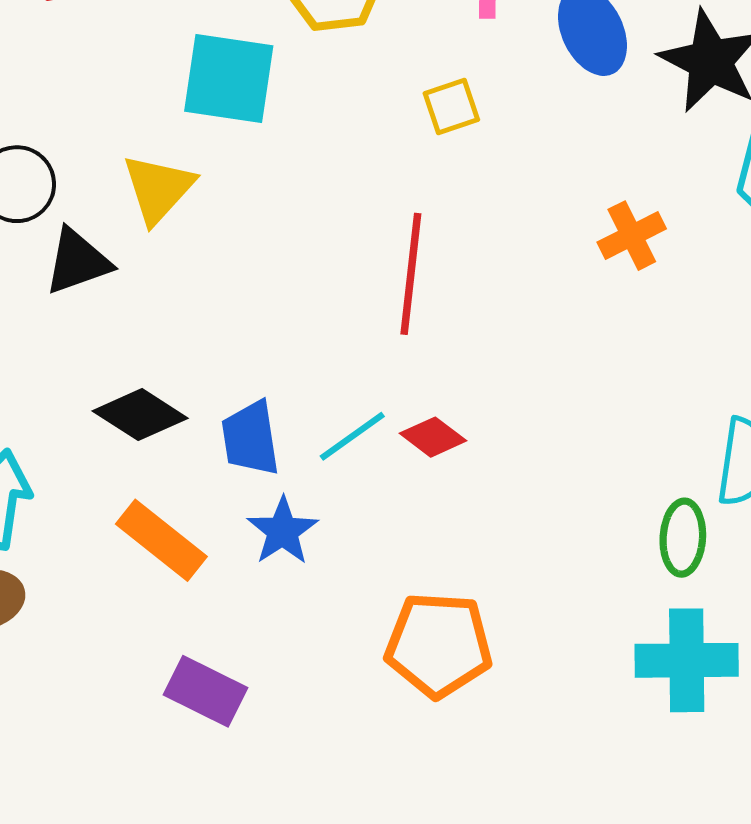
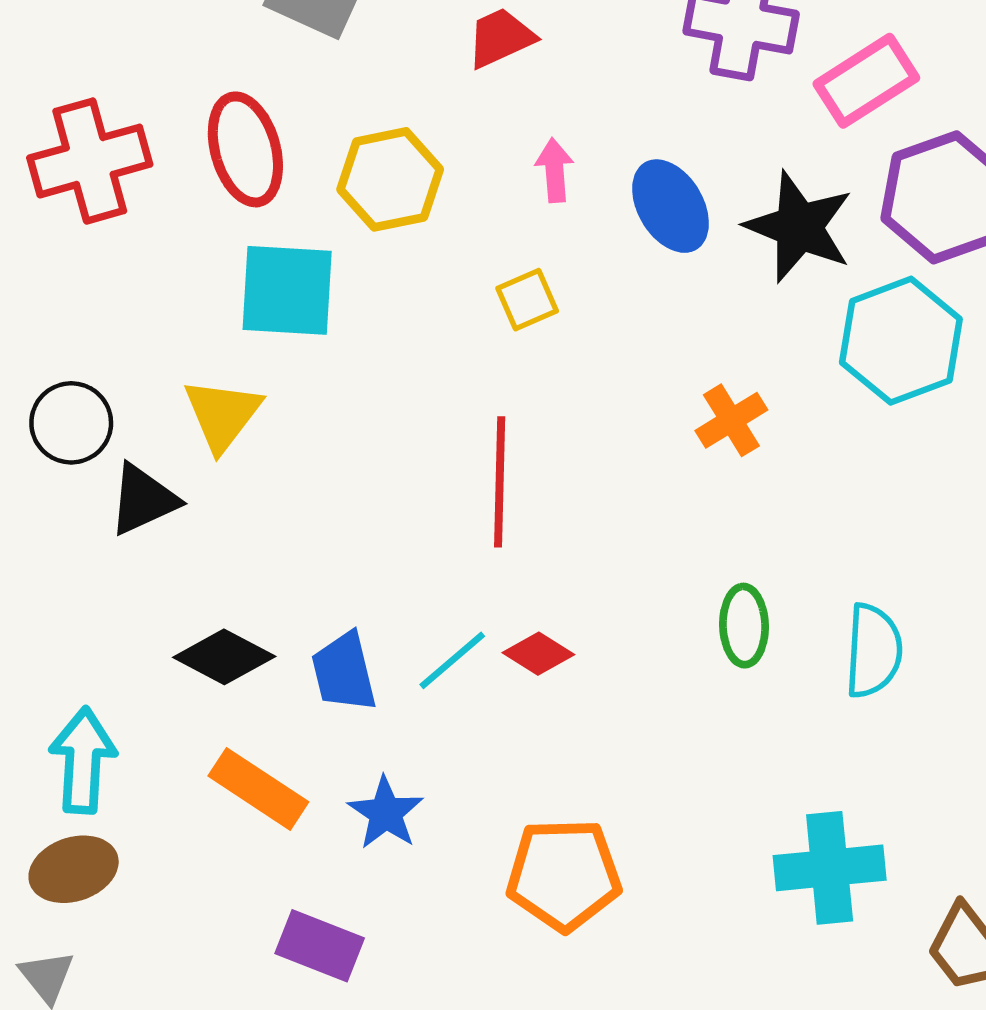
blue star: (283, 531) -> (386, 813), moved
green ellipse: (683, 538) -> (744, 626), moved

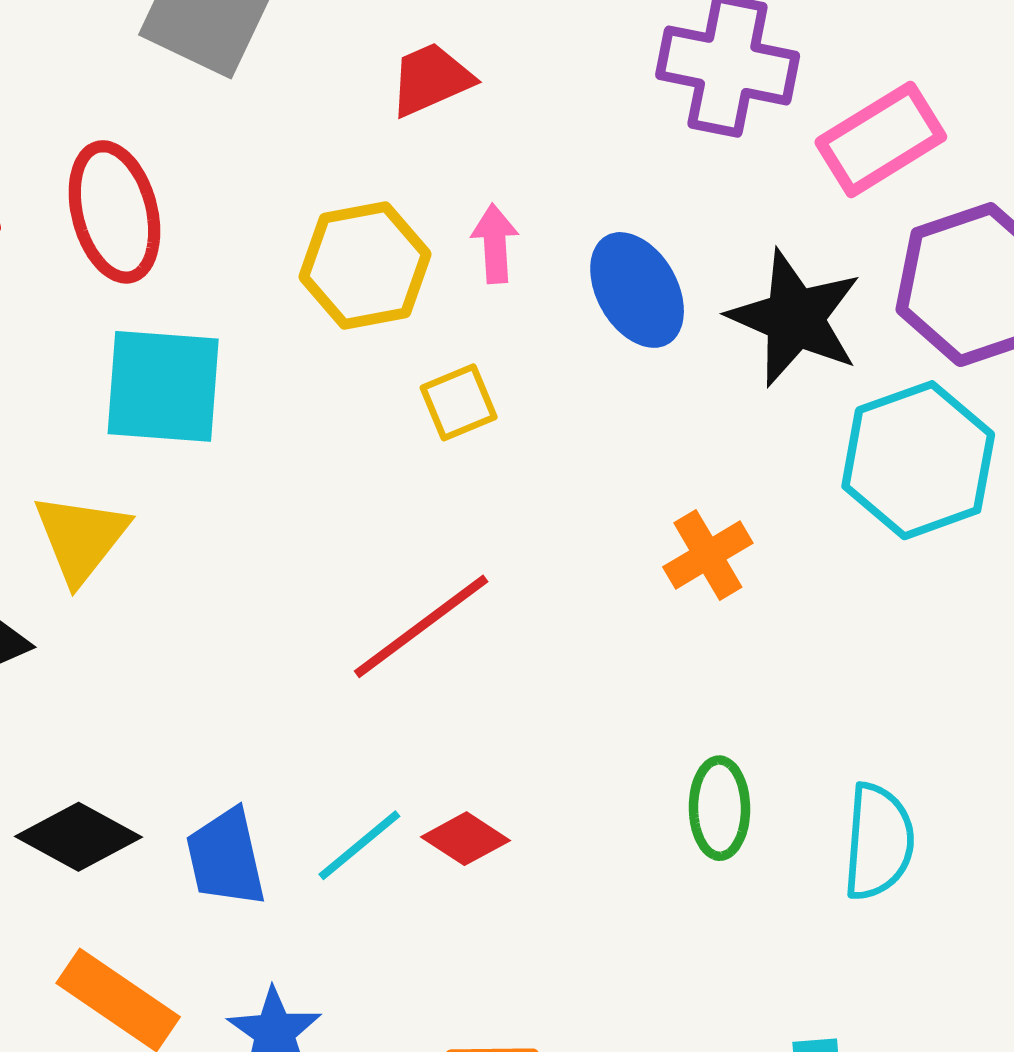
yellow hexagon: (390, 179) -> (365, 265), moved
red line: (500, 482) -> (421, 626), turned 51

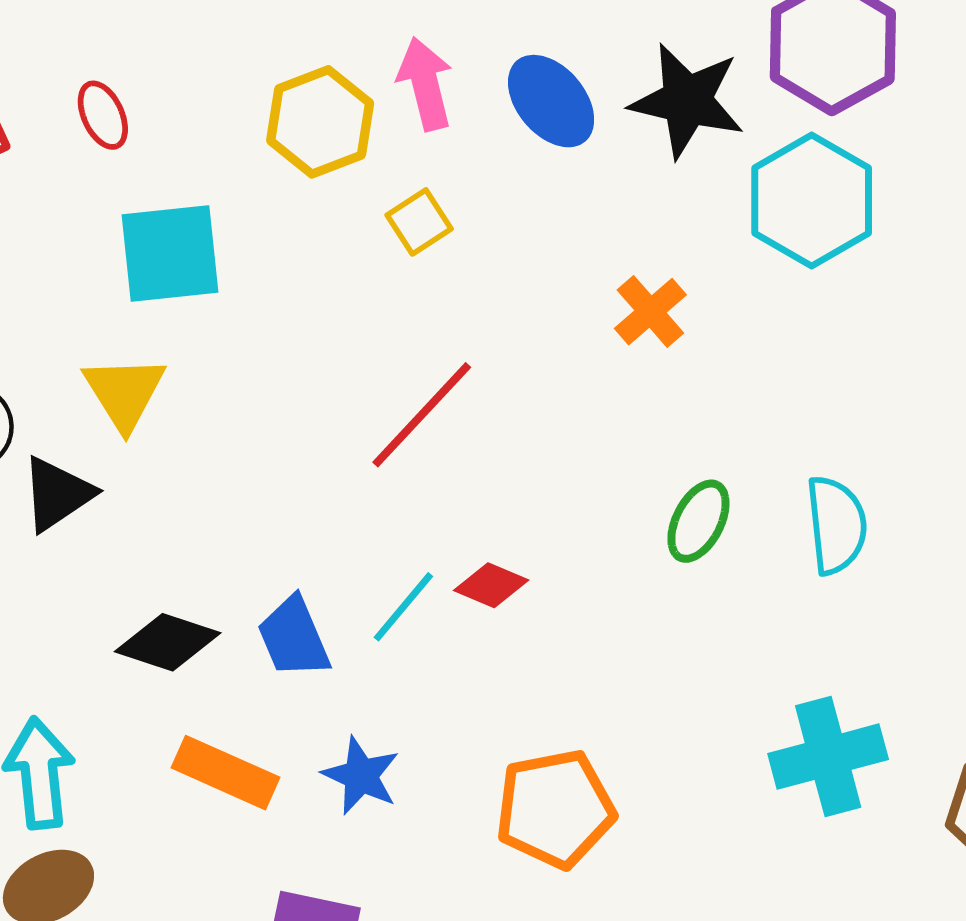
red ellipse: (114, 212) -> (103, 115), size x0.6
pink arrow: (495, 244) -> (425, 84), size x1.4
green ellipse: (719, 808) -> (698, 521), turned 38

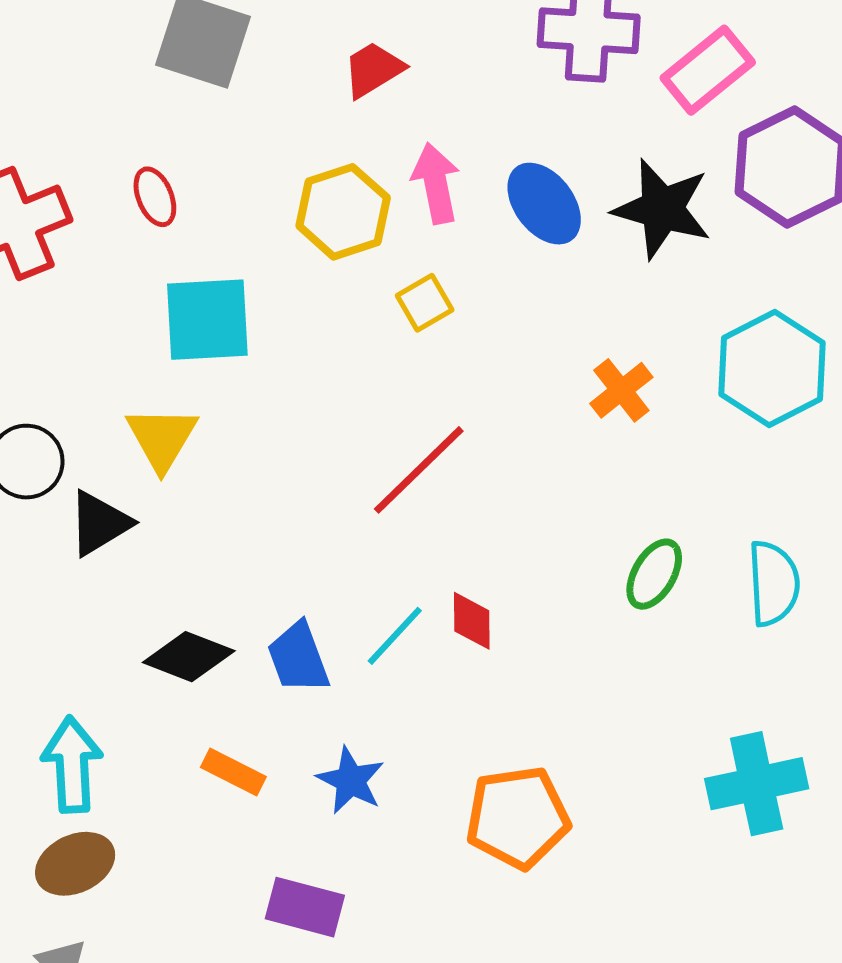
cyan hexagon: (812, 201) -> (772, 369), moved
red diamond: (491, 585) -> (472, 621), turned 64
orange rectangle: (225, 773) -> (233, 772), size x0.7

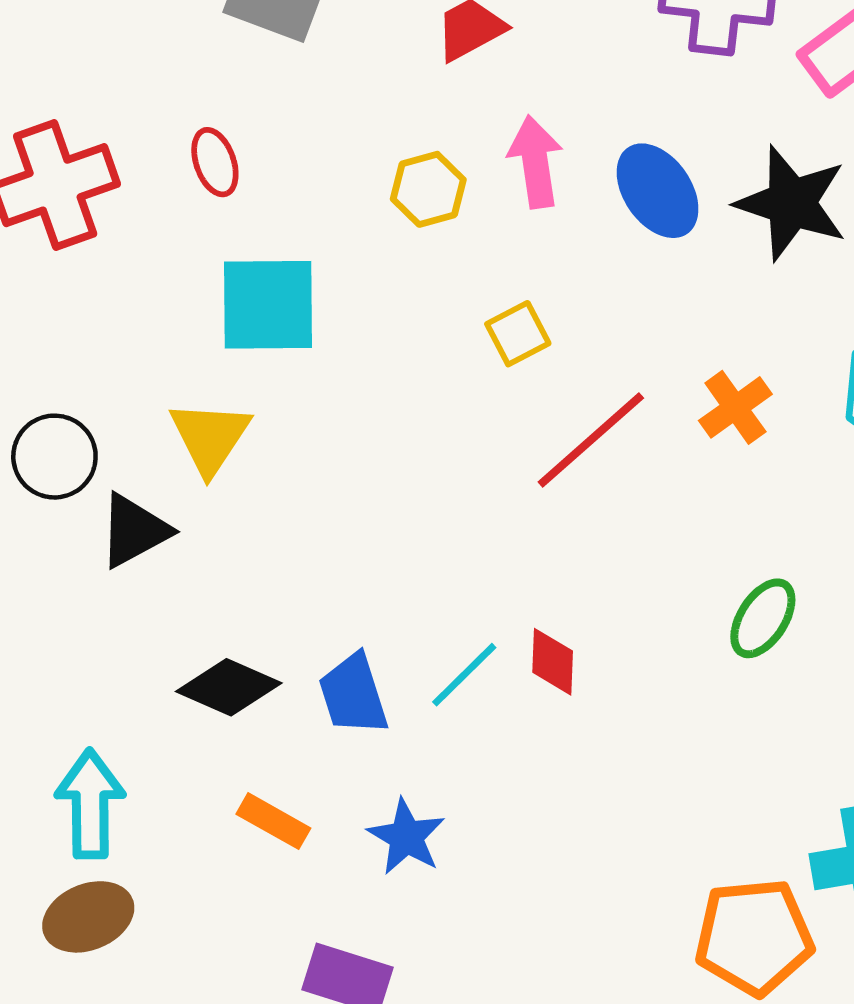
yellow hexagon: (343, 212) -> (428, 189), size x0.7
yellow square: (425, 303) -> (518, 334), moved
red line: (419, 470) -> (591, 440), moved
orange pentagon: (518, 817) -> (754, 937), moved

